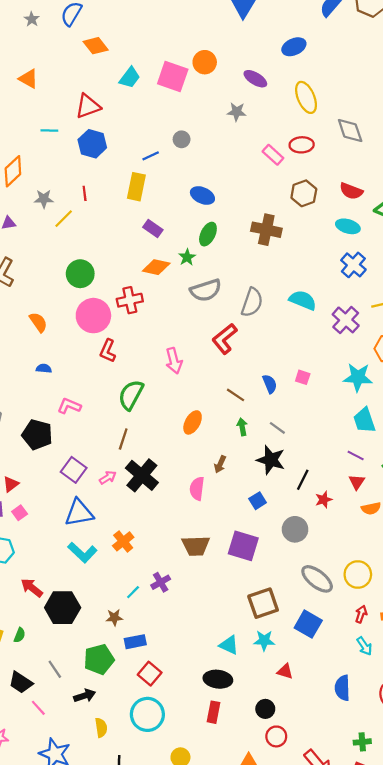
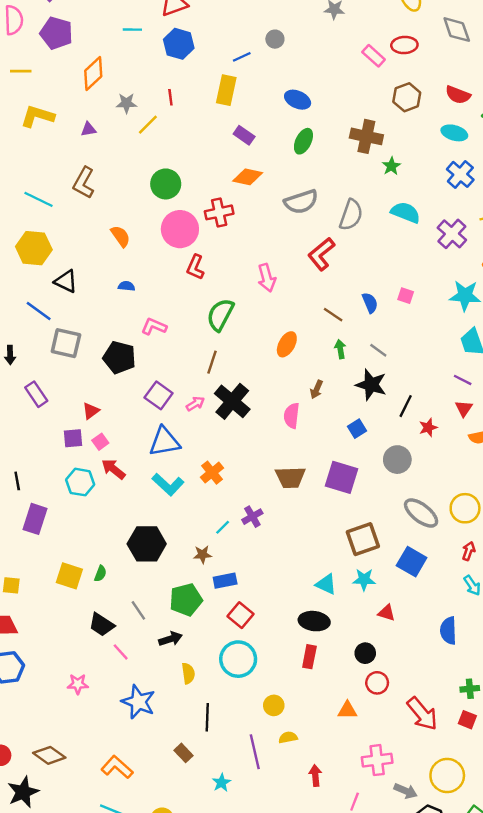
green star: (187, 257) -> (391, 166), moved
red arrow: (32, 588) -> (113, 469), moved

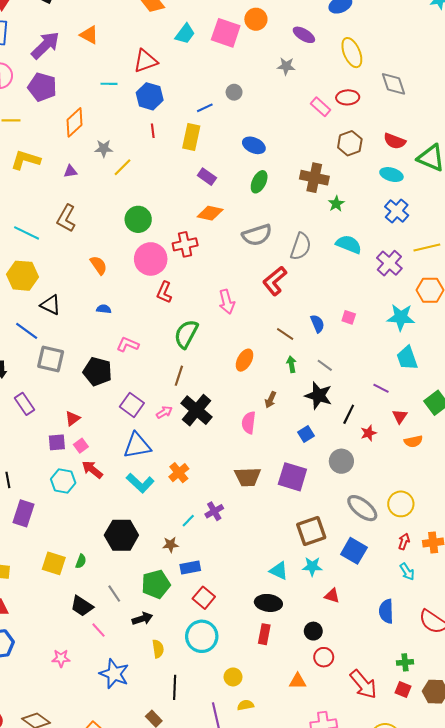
red line: (170, 97) -> (153, 131), moved
purple line: (463, 380) -> (381, 388), moved

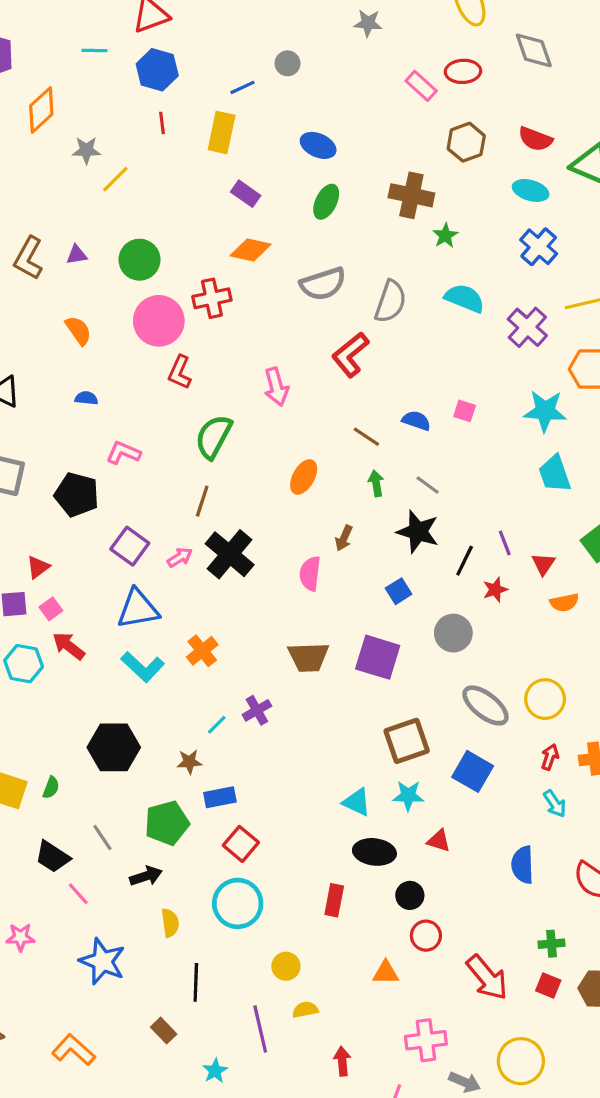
purple triangle: (70, 171) -> (77, 255), moved
blue semicircle: (317, 324) -> (416, 421), turned -48
purple line: (381, 388) -> (505, 543), moved, turned 42
black ellipse: (268, 603) -> (374, 852), moved

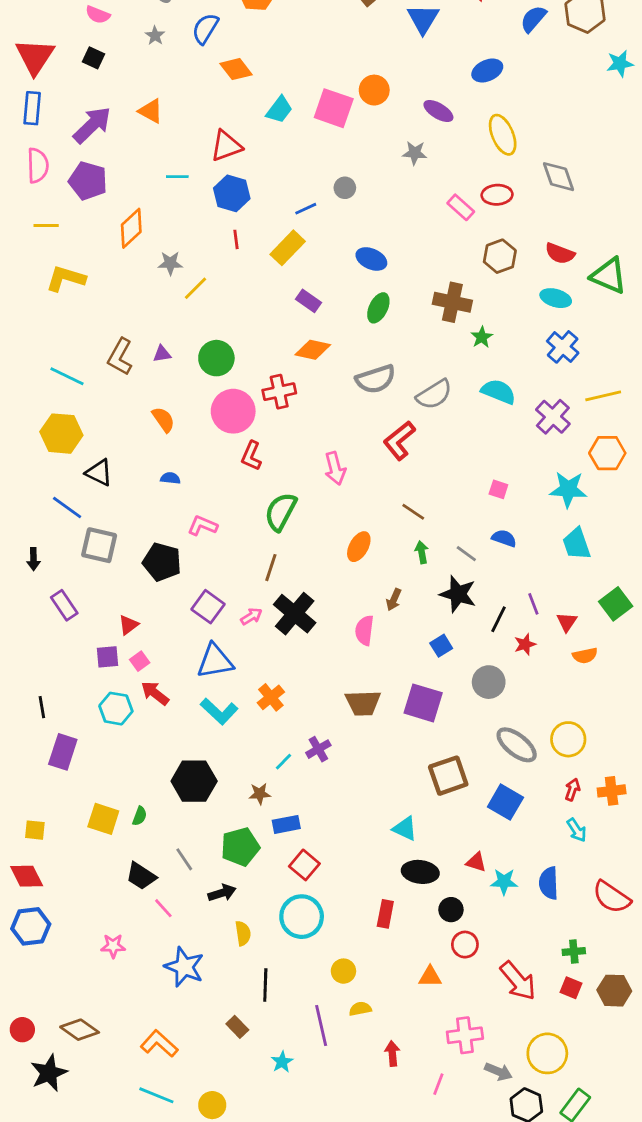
yellow rectangle: (222, 133) -> (288, 248), turned 32
gray semicircle: (391, 302) -> (434, 394), turned 39
blue semicircle: (416, 421) -> (504, 538), moved
cyan star: (408, 796) -> (504, 882), moved

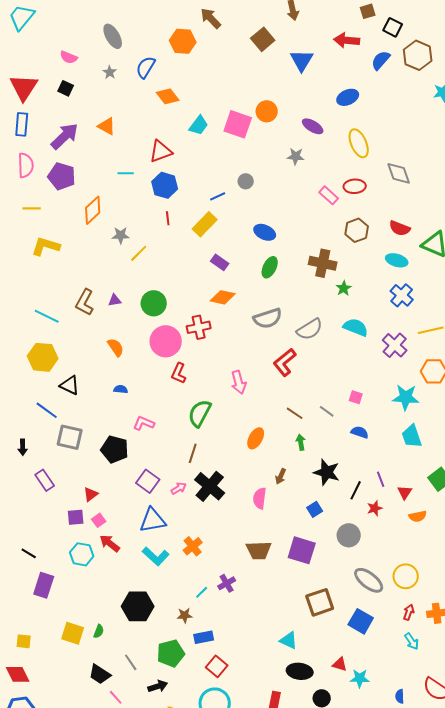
gray line: (466, 554) -> (327, 411), moved
black line: (42, 707) -> (29, 553), turned -49
blue semicircle: (549, 883) -> (400, 696), moved, size x0.6

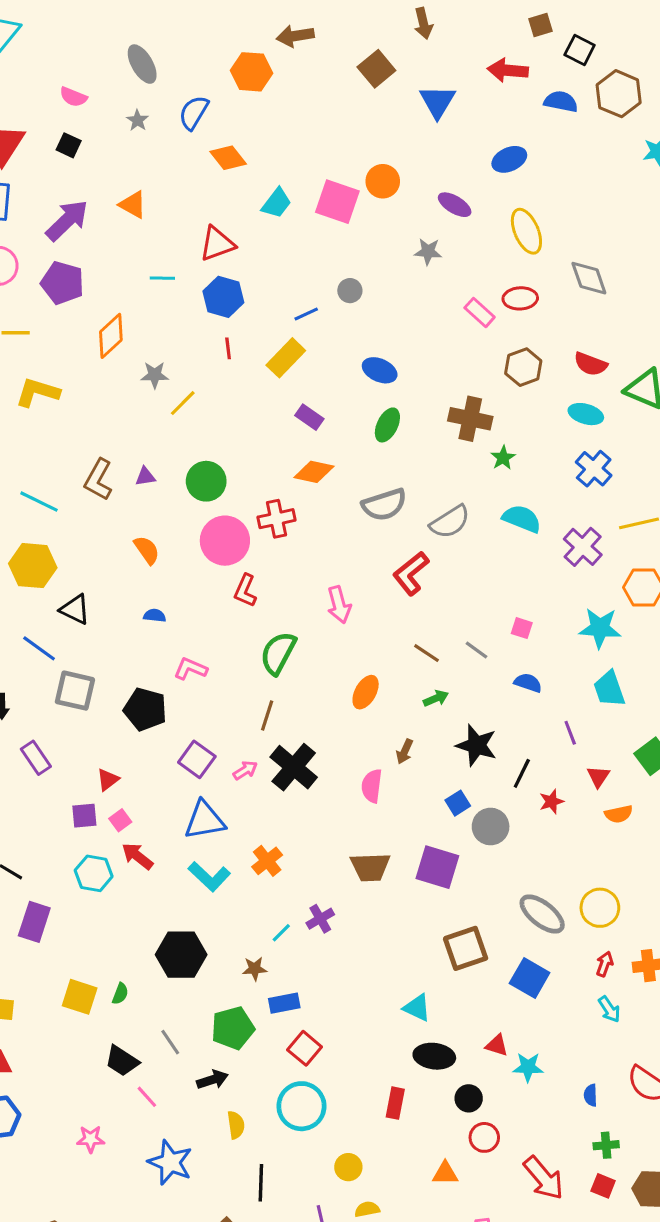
brown arrow: (211, 18) -> (295, 36), turned -55
blue semicircle: (381, 60) -> (561, 102), turned 60
green arrow: (301, 442) -> (436, 698), turned 77
purple line: (381, 479) -> (570, 733), moved
gray circle: (349, 535) -> (491, 827), moved

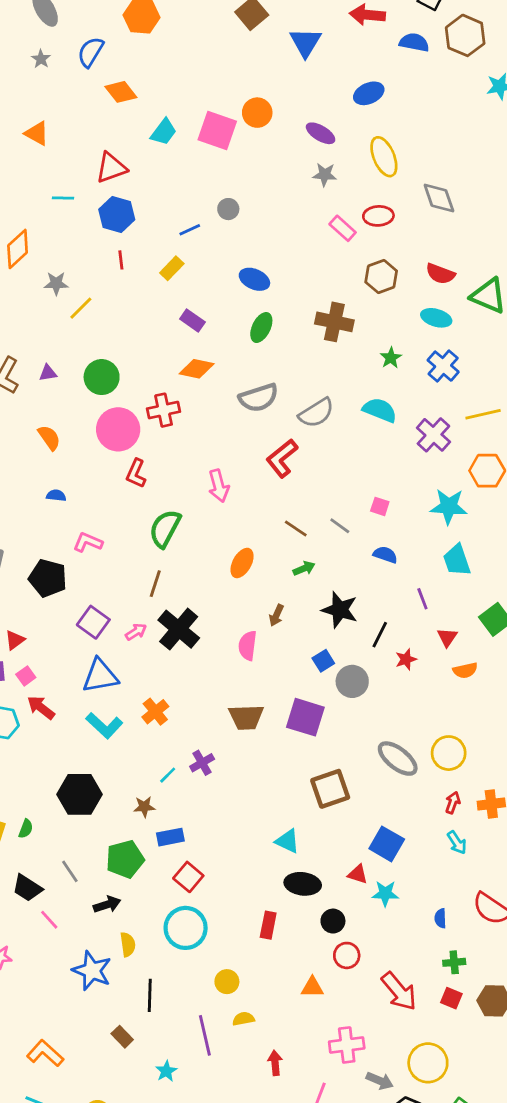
gray star: (428, 252) -> (325, 175), moved
yellow rectangle: (286, 358) -> (172, 268), size x0.7
green star: (503, 458) -> (391, 358), moved
blue square: (530, 978) -> (387, 844), moved
blue star: (170, 1162) -> (92, 971), moved

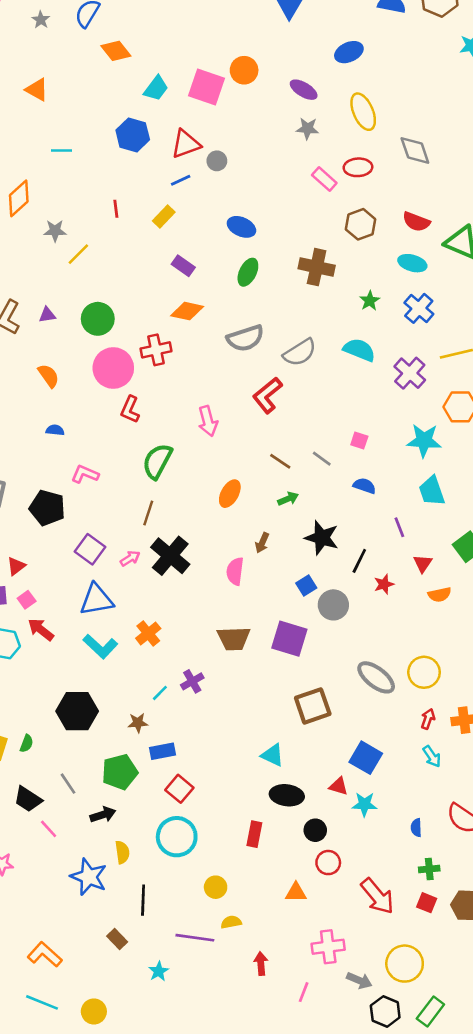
red triangle: (111, 168) -> (186, 144), moved
blue hexagon: (117, 215) -> (133, 135), moved
purple line: (205, 1035) -> (195, 938), turned -69

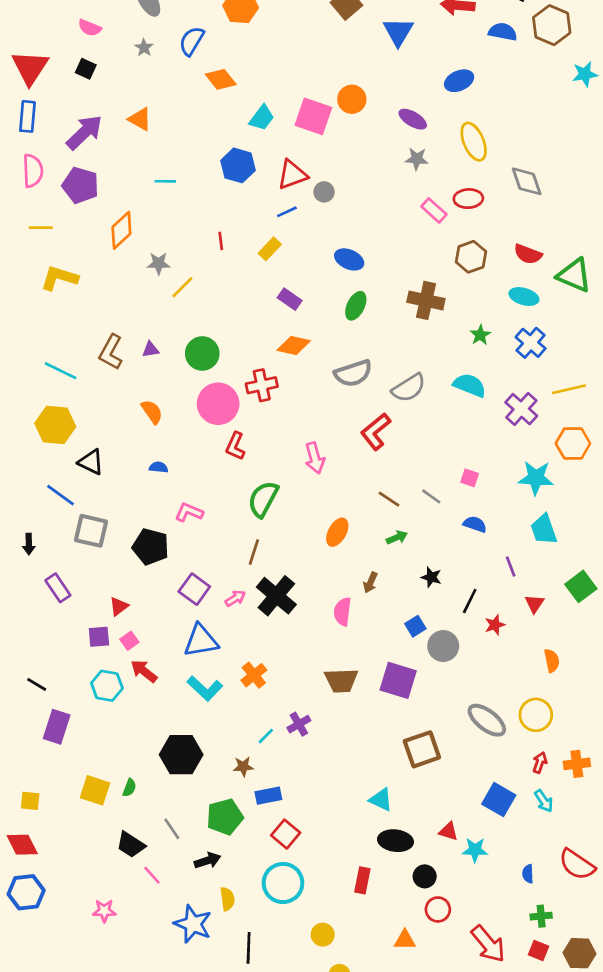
black star: (322, 538) -> (431, 577), size x0.6
orange semicircle: (440, 595) -> (552, 661), moved, turned -90
blue square: (366, 758) -> (499, 800), moved

